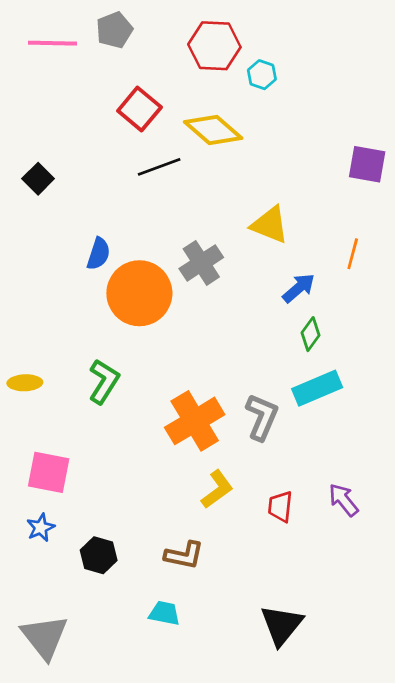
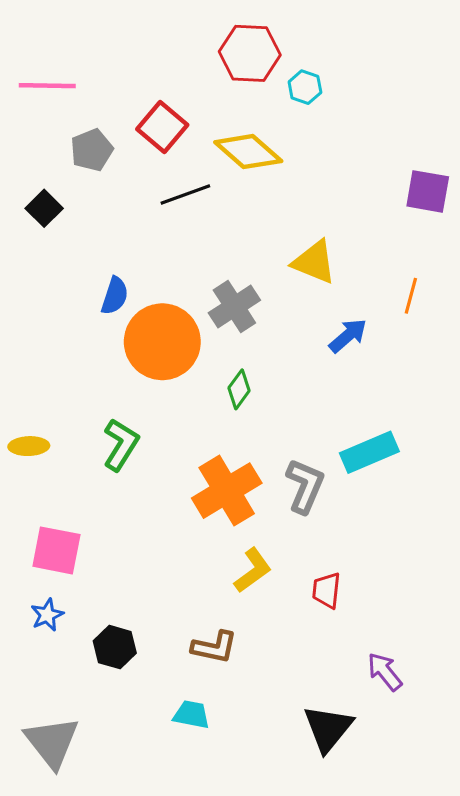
gray pentagon: (114, 30) -> (92, 150), moved
pink line: (53, 43) -> (47, 86), moved
green diamond: (311, 334) -> (239, 389), moved
purple arrow: (343, 500) -> (385, 672), moved

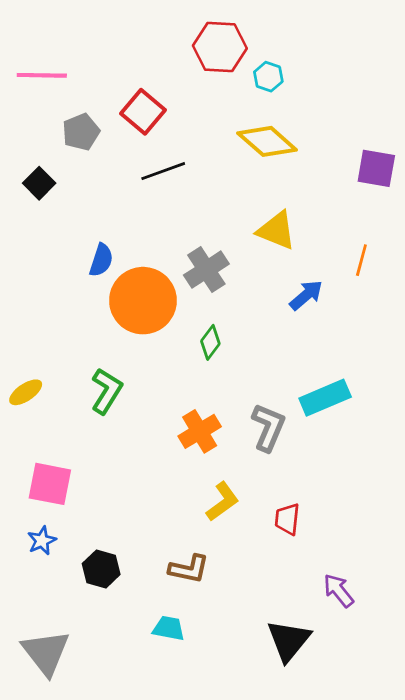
yellow diamond: (248, 152) -> (267, 141), moved
yellow ellipse: (29, 446) -> (26, 392), turned -32
orange cross: (227, 491) -> (200, 431), size x0.7

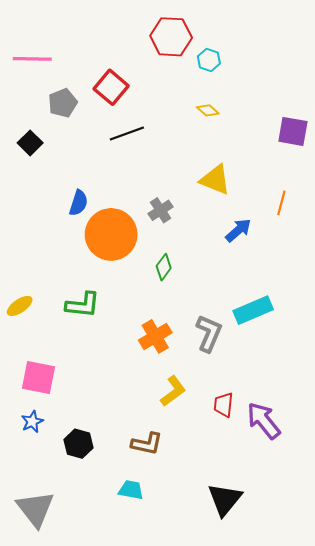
yellow diamond: (267, 141) -> (208, 110), size x0.5
gray cross: (206, 270) -> (161, 210), size x0.7
green L-shape: (107, 391) -> (83, 305), turned 64
purple arrow: (339, 591) -> (264, 421), moved, size x1.4

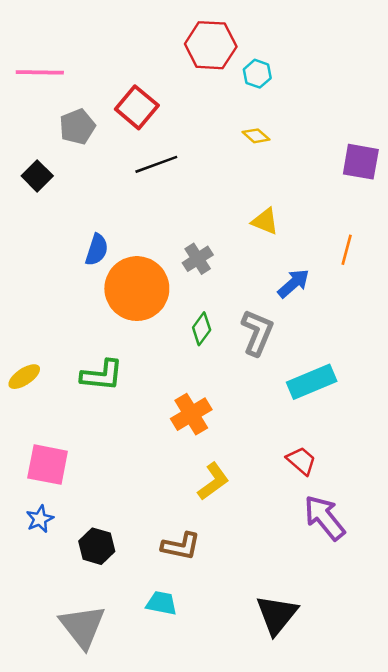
yellow triangle: (215, 180) -> (265, 221), size x0.7
gray L-shape: (209, 333) -> (257, 333), moved
red trapezoid: (224, 405) -> (301, 461), moved, turned 125
gray triangle: (35, 509) -> (82, 626), moved

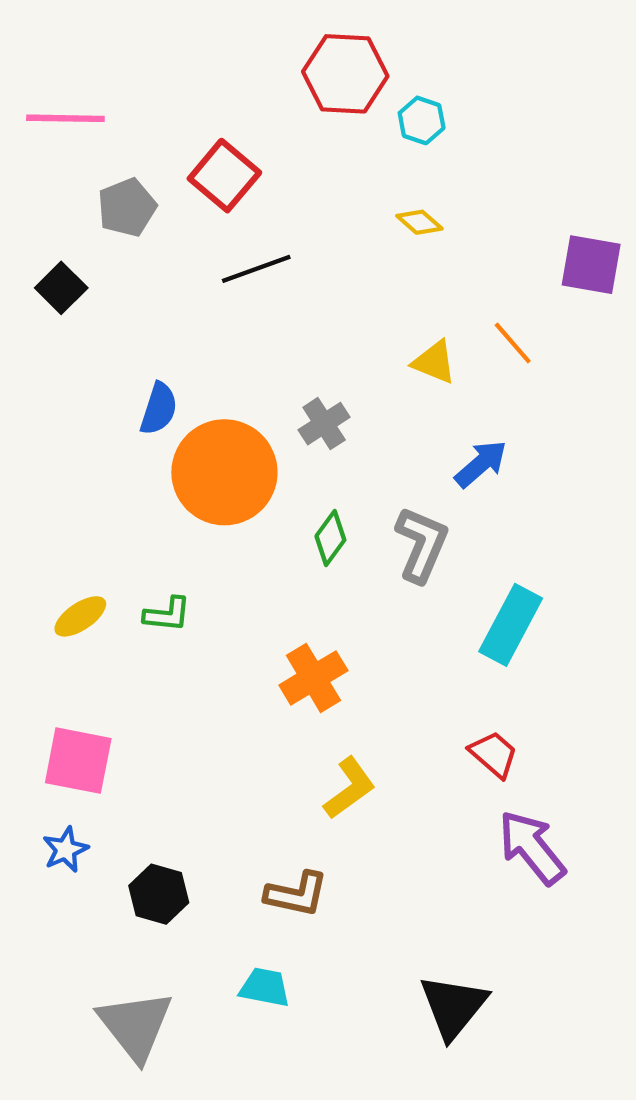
orange line: (347, 250) -> (513, 343), moved, turned -56
green L-shape: (102, 375) -> (167, 614), size x0.7
yellow ellipse: (24, 377) -> (80, 616), moved
cyan rectangle: (312, 382) -> (511, 625), turned -39

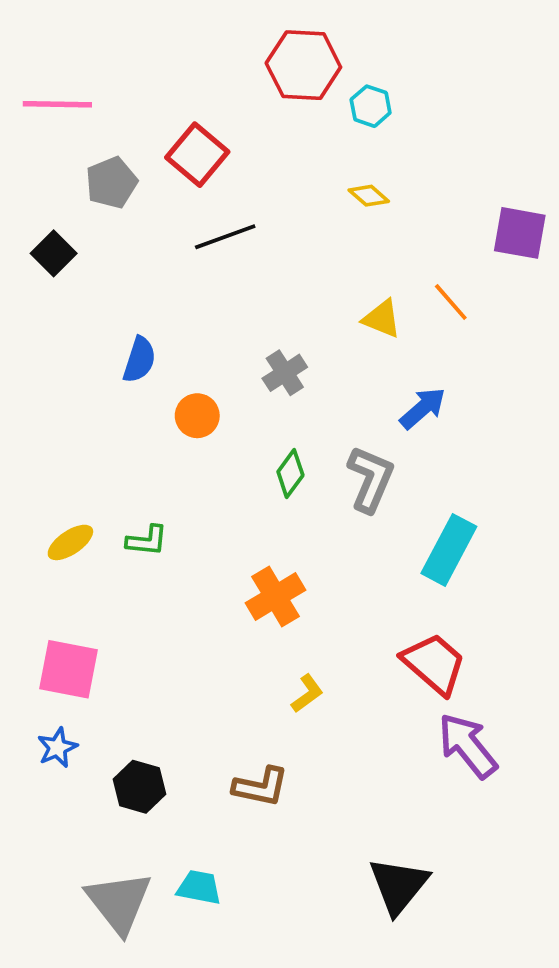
orange circle: (224, 472) -> (197, 416), size x0.5
red trapezoid: (494, 754) -> (434, 664), size x1.5
yellow L-shape: (349, 788) -> (307, 693), size x0.7
cyan trapezoid: (265, 987) -> (199, 887), moved

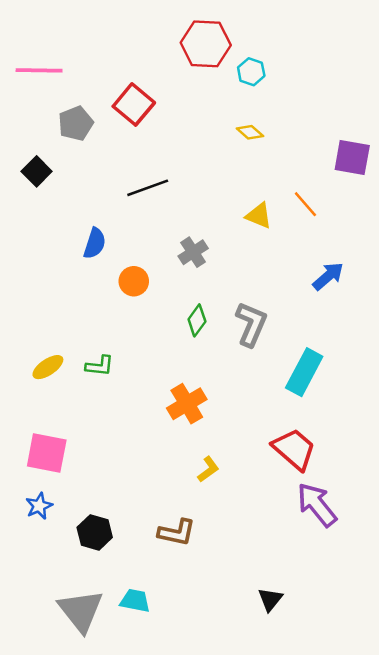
black line: (225, 237) -> (148, 188), moved
blue arrow: (423, 408) -> (328, 276), moved
black triangle: (399, 886) -> (270, 599), size x0.6

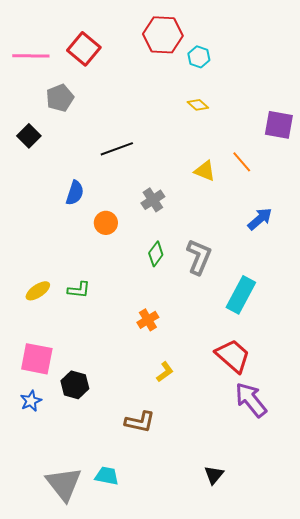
red square: (134, 104) -> (84, 49), moved
orange cross: (187, 404) -> (148, 320), size x0.7
black hexagon: (95, 532) -> (75, 385), moved

